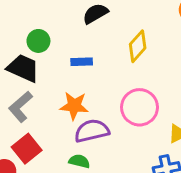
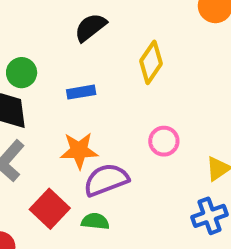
pink circle: (140, 107) -> (164, 141), size x0.6
red square: (27, 149) -> (50, 209), moved

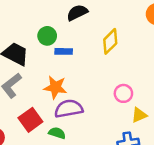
green circle: (22, 73) -> (47, 36), moved
pink circle: (164, 141) -> (123, 93), moved

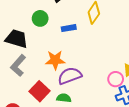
blue rectangle: (64, 51) -> (69, 28), moved
pink circle: (123, 93) -> (116, 79), moved

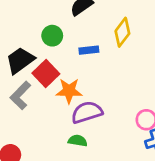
black trapezoid: (16, 39) -> (20, 60), turned -55
red square: (40, 91) -> (46, 74), moved

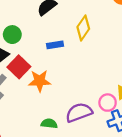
green circle: (52, 36) -> (12, 35), moved
purple semicircle: (87, 112) -> (79, 112), moved

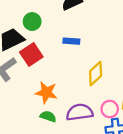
yellow diamond: (83, 28) -> (96, 74), moved
orange star: (40, 81) -> (46, 92), moved

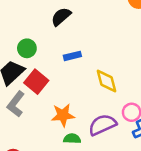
yellow diamond: (96, 74) -> (107, 81), turned -45

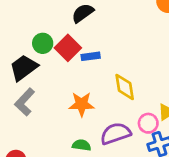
red square: (36, 82) -> (68, 48), moved
orange star: (63, 115) -> (82, 104), moved

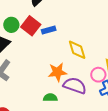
orange star: (82, 104) -> (57, 72), moved
purple semicircle: (116, 134) -> (75, 86), turned 45

